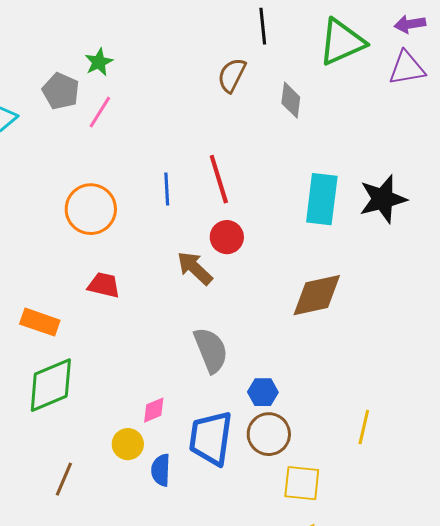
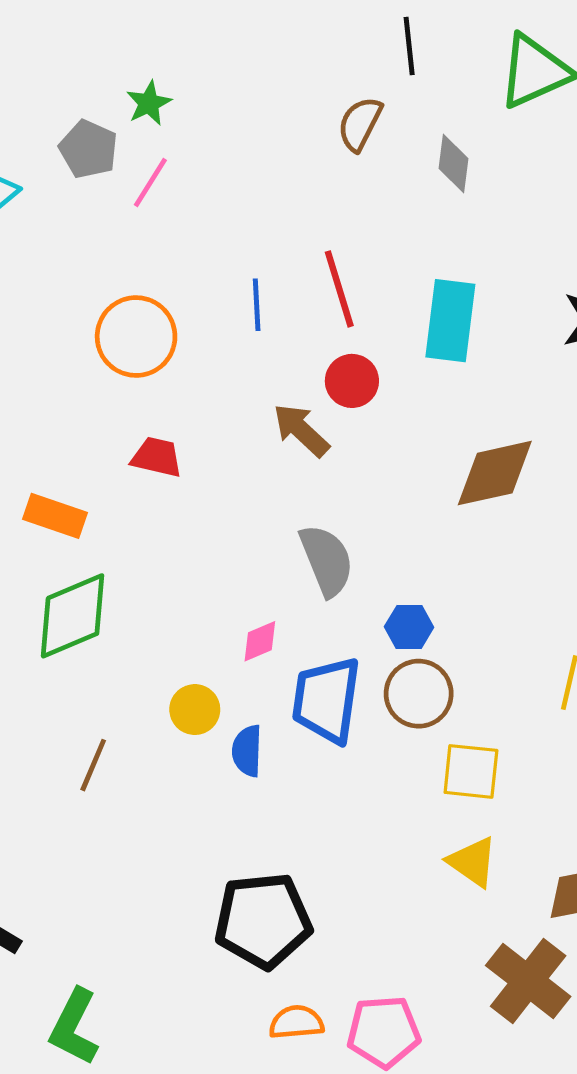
cyan rectangle: (322, 199) -> (450, 321), moved
pink diamond: (154, 410) -> (260, 641), moved

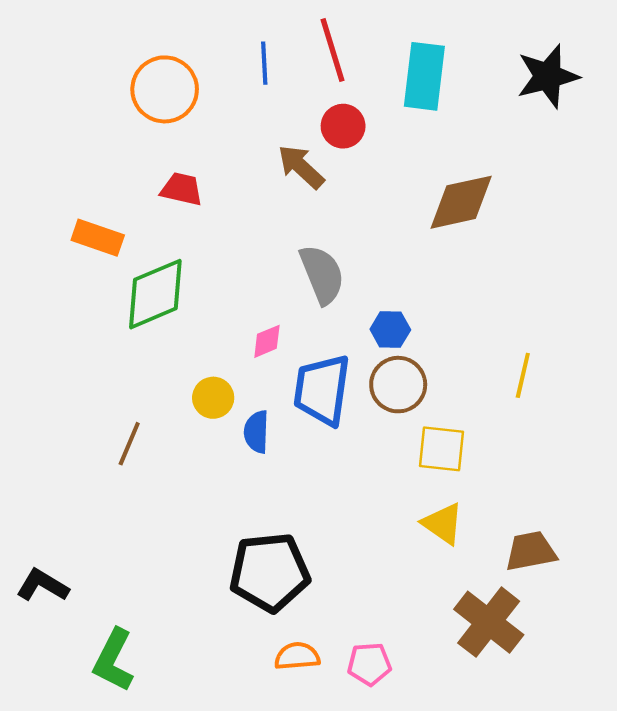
green diamond: (73, 616) -> (155, 294), moved
pink pentagon: (384, 1032) -> (369, 664), size x0.7

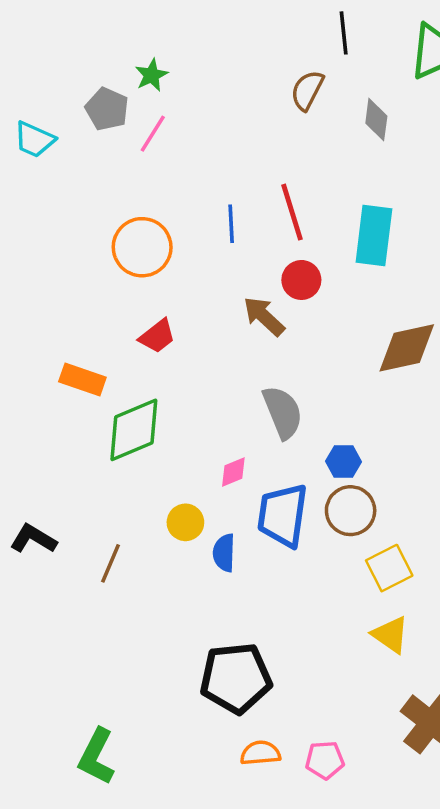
red trapezoid: (182, 189) -> (157, 336), turned 129
yellow square: (441, 449) -> (389, 568), turned -33
black L-shape: (43, 585) -> (33, 539), moved

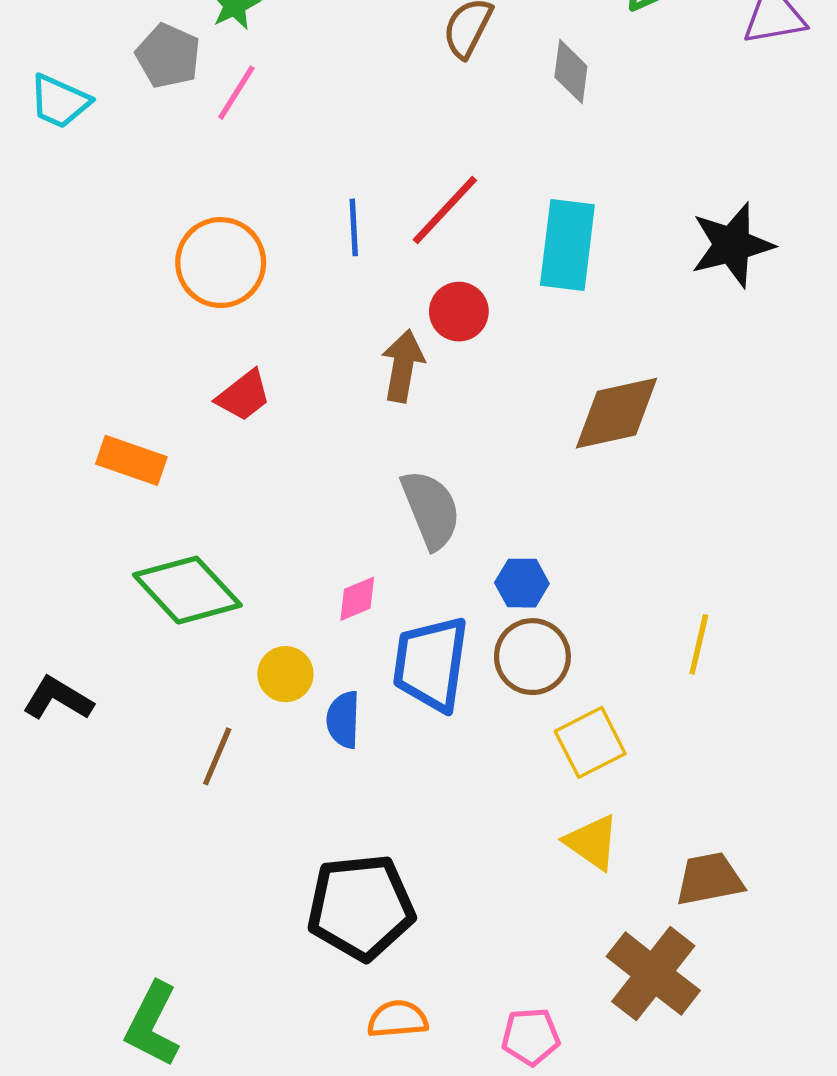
red line: (292, 212) -> (445, 210), turned 60
brown arrow: (264, 316) -> (403, 366), turned 57
green diamond: (134, 430) -> (187, 590), moved, turned 70
brown line: (111, 563) -> (217, 756), moved
pink pentagon: (325, 760) -> (531, 1037), moved

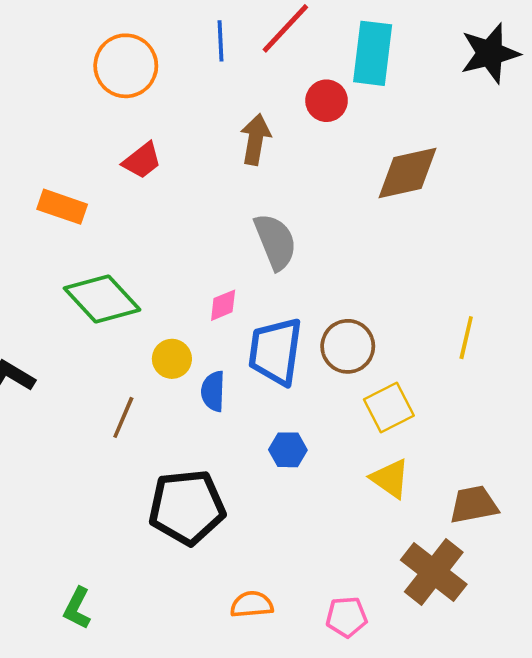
red circle: (459, 312) -> (327, 101), moved
blue hexagon: (522, 583) -> (288, 450), moved
black pentagon: (361, 907) -> (187, 507), moved
green L-shape: (152, 1024) -> (77, 608), size x0.7

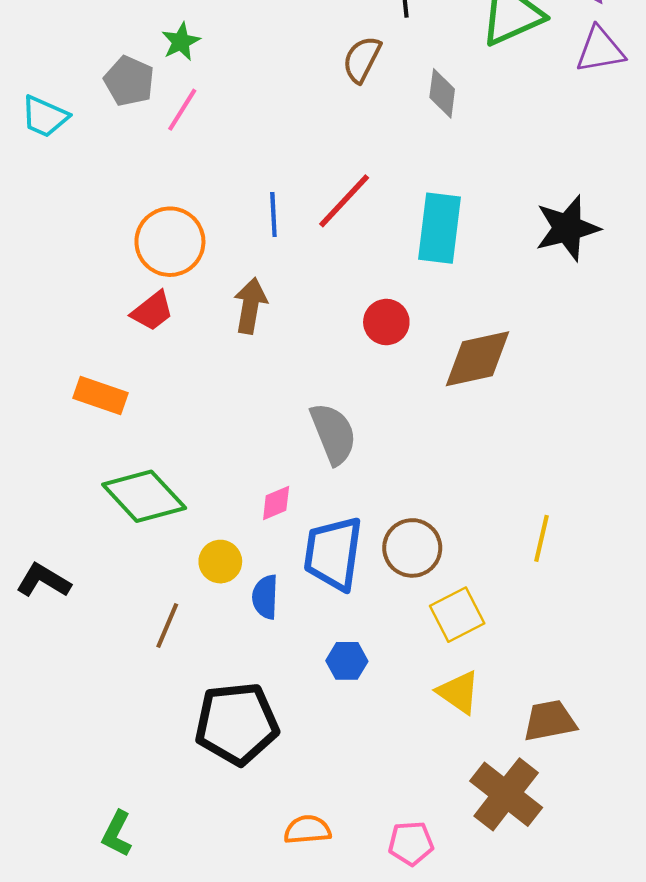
red circle: (327, 101) -> (386, 322), moved
brown arrow: (255, 139) -> (250, 306), moved
red trapezoid: (142, 161) -> (152, 311), moved

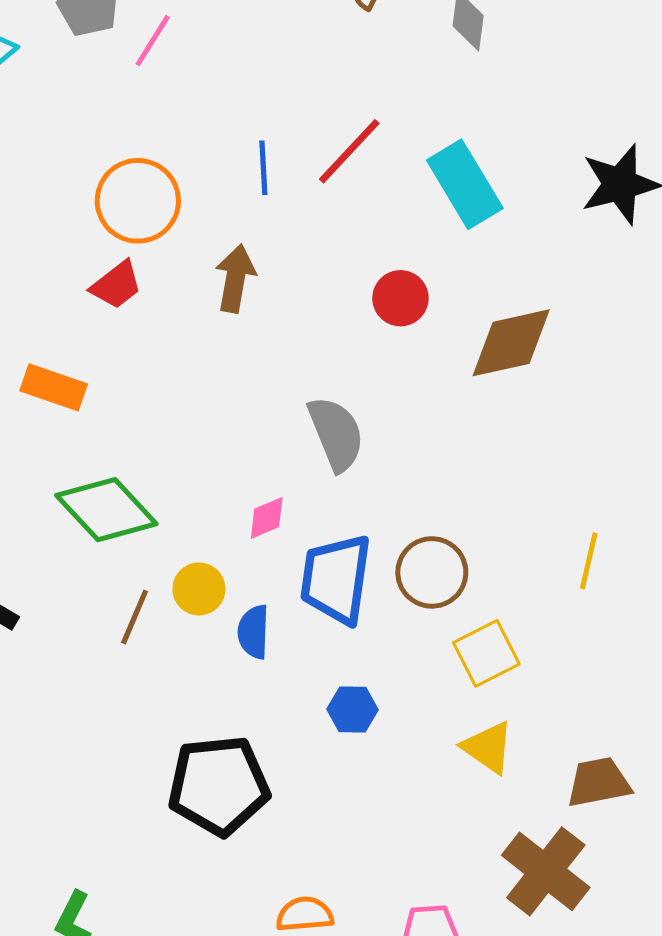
cyan rectangle: (439, 228) -> (465, 184), turned -38
brown line: (167, 626) -> (135, 617), moved

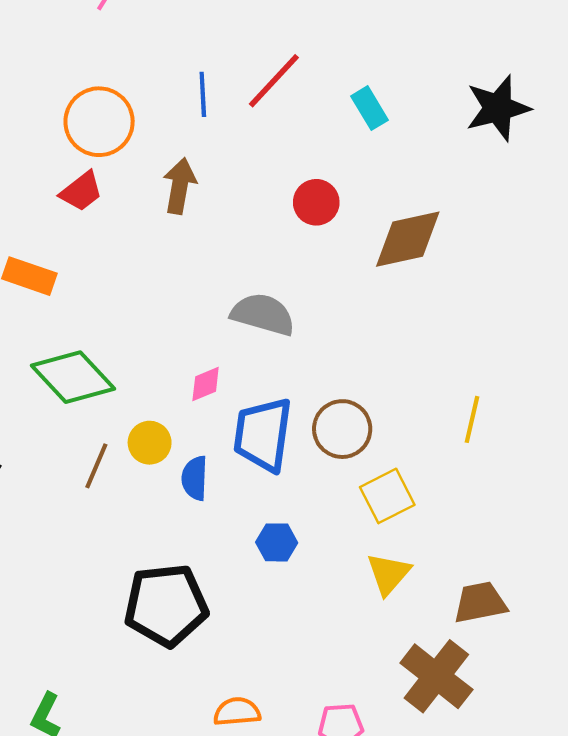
cyan rectangle: (465, 184) -> (369, 108), size x0.6
gray semicircle: (336, 434) -> (263, 314), turned -52
yellow triangle: (488, 748) -> (389, 574), turned 36

